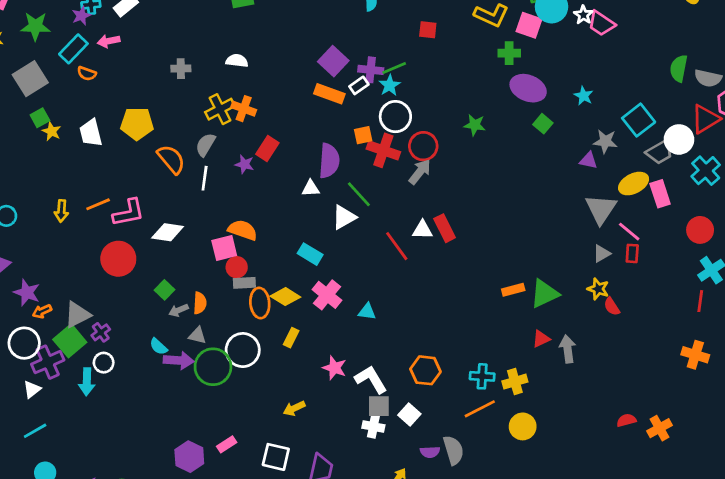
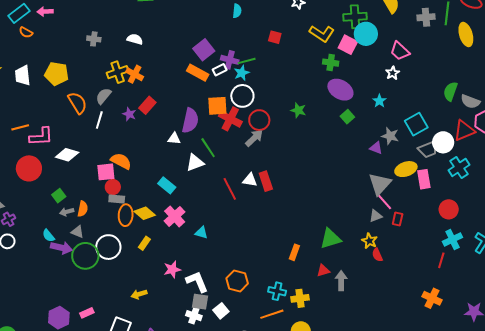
white star: (583, 15) -> (393, 73), moved
orange square: (363, 135) -> (217, 106), size x1.5
pink line: (629, 232) -> (385, 202), moved
orange rectangle: (513, 290) -> (294, 252), moved, turned -63
pink star: (334, 368) -> (172, 269), turned 30

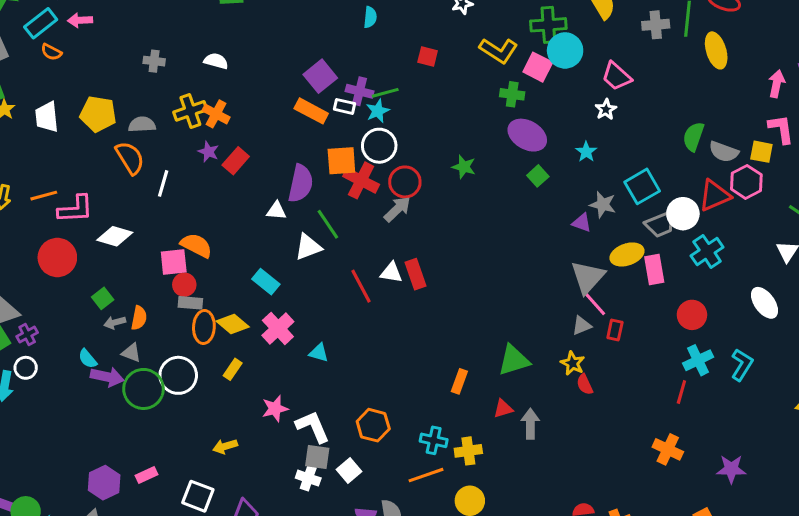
white rectangle: (220, 70) -> (344, 106), turned 40
gray semicircle: (103, 96) -> (142, 125), moved, turned 48
purple star: (129, 114) -> (208, 152), moved

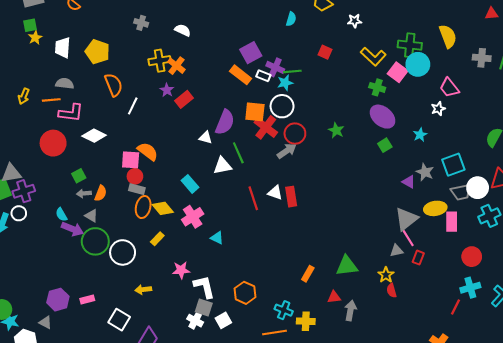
gray semicircle: (142, 125) -> (65, 84), moved
purple cross: (27, 335) -> (24, 191), size x1.5
white circle: (178, 375) -> (123, 252), moved

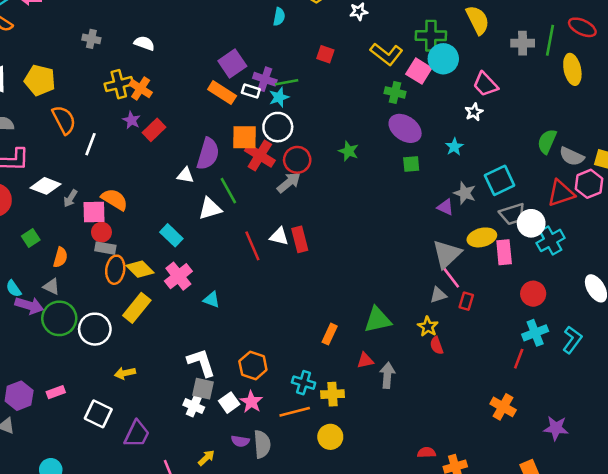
green square: (385, 145) -> (411, 164), turned 32
white circle: (478, 188) -> (531, 223), moved
gray arrow: (84, 193) -> (70, 198), moved, turned -48
yellow rectangle: (157, 239) -> (137, 308), size x1.6
pink star: (181, 270) -> (251, 402), moved, turned -30

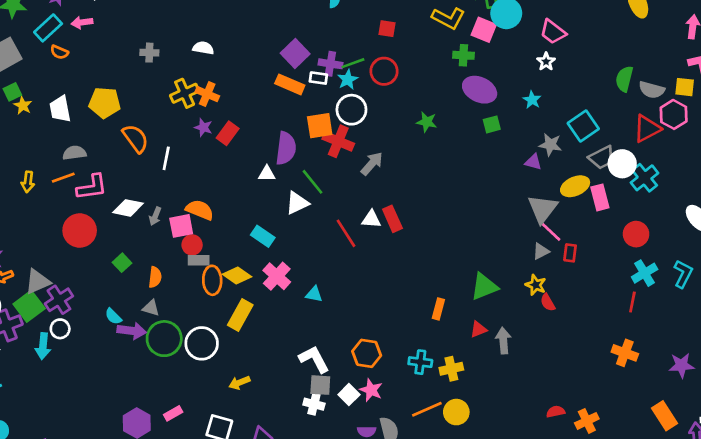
red circle: (297, 160) -> (384, 71), moved
orange line: (295, 412) -> (427, 409), moved

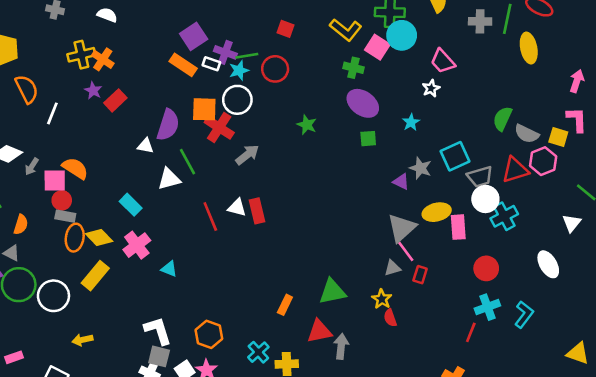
gray trapezoid: (602, 158) -> (480, 177), moved
red triangle: (479, 329) -> (319, 331), size x1.5
cyan cross: (420, 362) -> (258, 352), turned 30

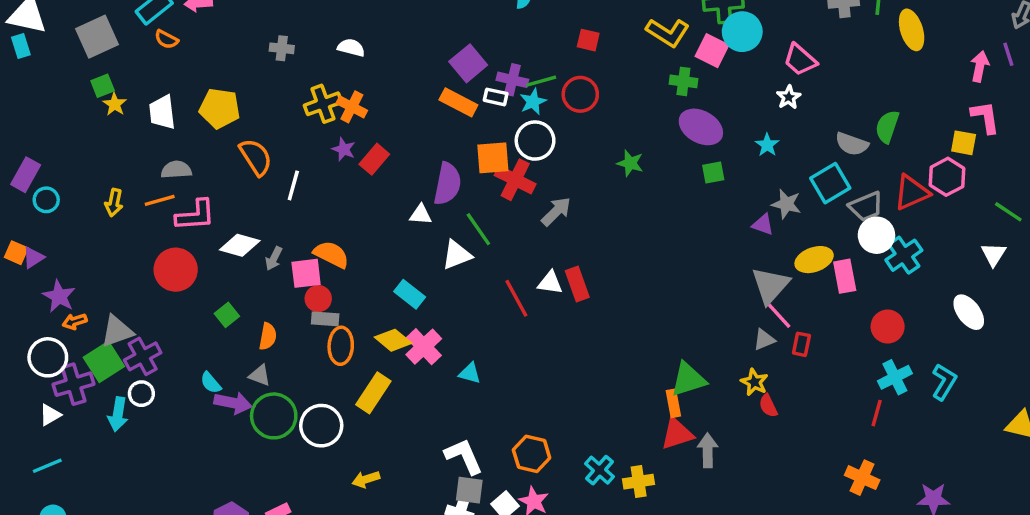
gray semicircle: (527, 134) -> (852, 144), moved
yellow diamond: (99, 237) -> (393, 340), moved
orange rectangle: (285, 305) -> (673, 403), moved, turned -30

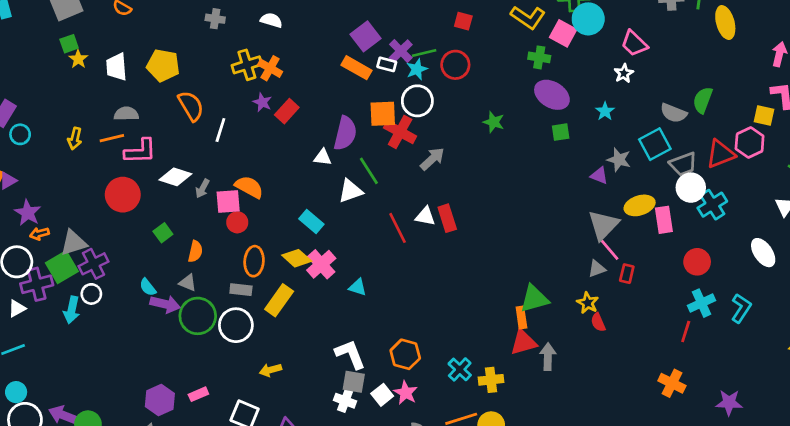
purple cross: (512, 80) -> (401, 51), turned 30
gray rectangle: (325, 319) -> (241, 290), moved

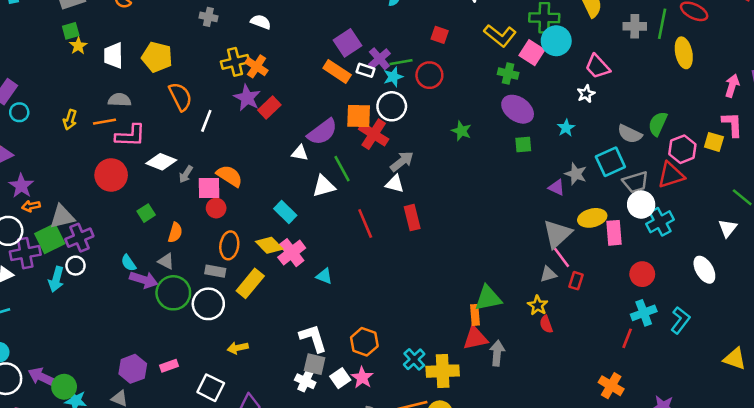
purple star: (262, 102) -> (247, 98), size x1.5
purple semicircle: (345, 133) -> (322, 132), turned 36
pink hexagon: (750, 142) -> (682, 149), moved
white triangle: (425, 216) -> (395, 184), moved
yellow cross: (491, 380) -> (443, 371), size x1.4

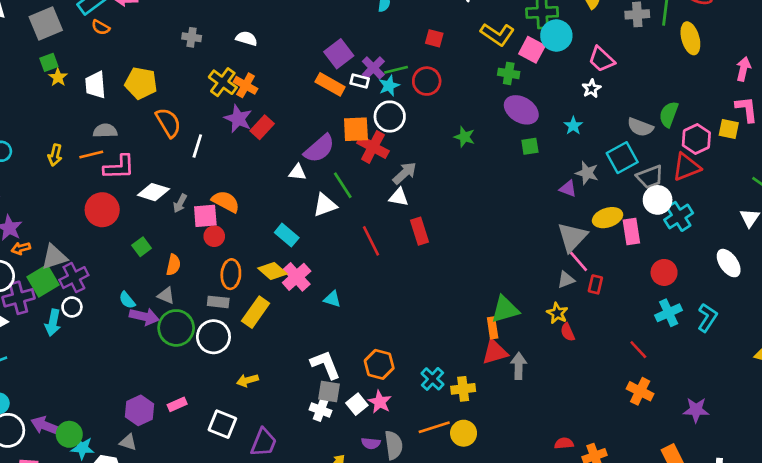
yellow cross: (235, 62) -> (223, 82), turned -36
red line: (627, 338) -> (638, 350), moved, turned -60
yellow cross: (443, 371) -> (463, 389), size x0.7

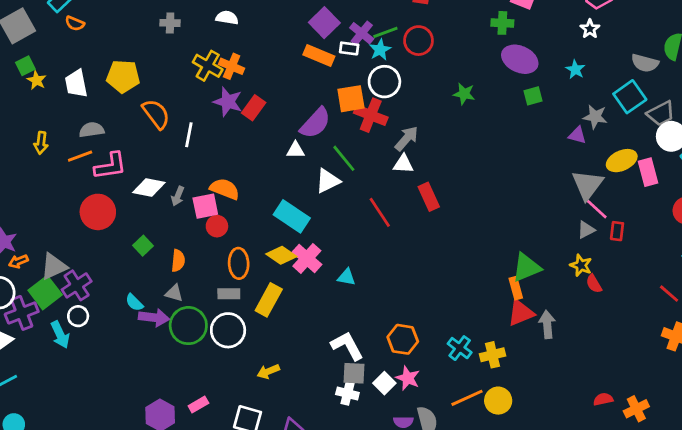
yellow arrow: (55, 155) -> (41, 143), moved
cyan rectangle: (287, 235) -> (292, 216), size x1.4
cyan arrow: (53, 323) -> (60, 335), turned -30

